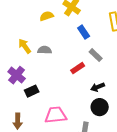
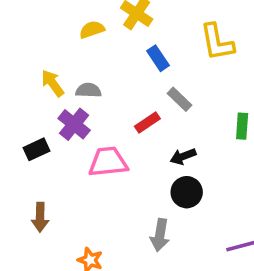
purple cross: (17, 75) -> (74, 124), moved
black rectangle: (32, 91) -> (37, 149), moved
pink trapezoid: (56, 115) -> (108, 162), moved

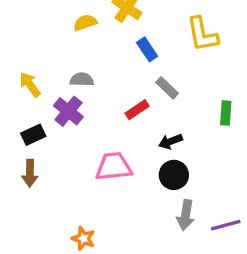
yellow arrow: (53, 83) -> (30, 85), moved
pink trapezoid: (108, 162) -> (114, 167), moved
brown arrow: (40, 217) -> (30, 173), moved
gray arrow: (160, 235) -> (186, 215), moved

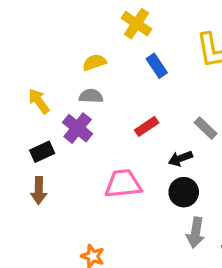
yellow semicircle: (85, 23) -> (94, 62), moved
gray rectangle: (167, 88) -> (206, 128), moved

